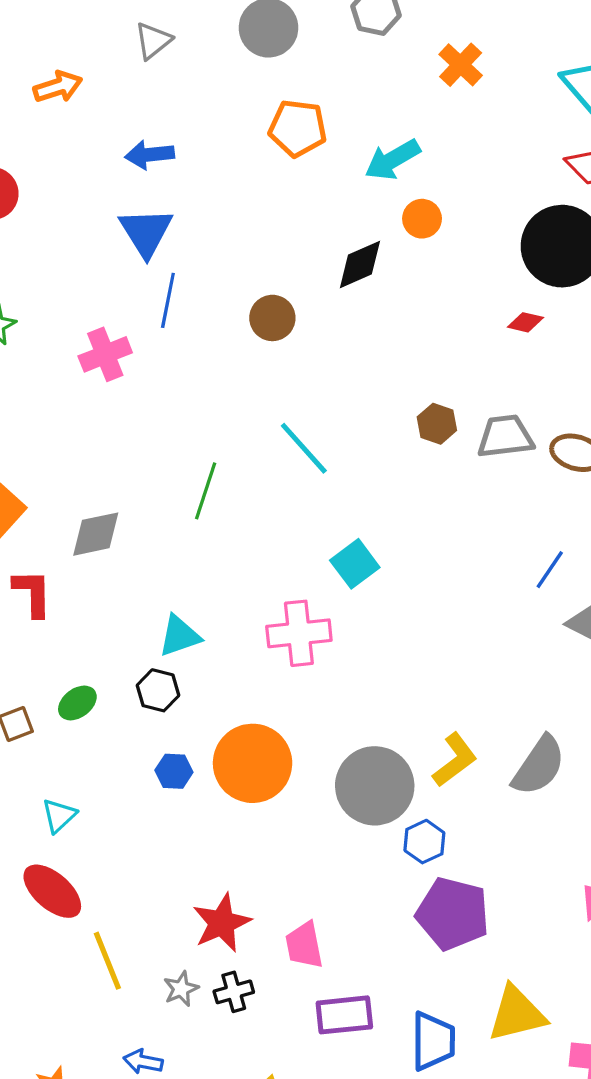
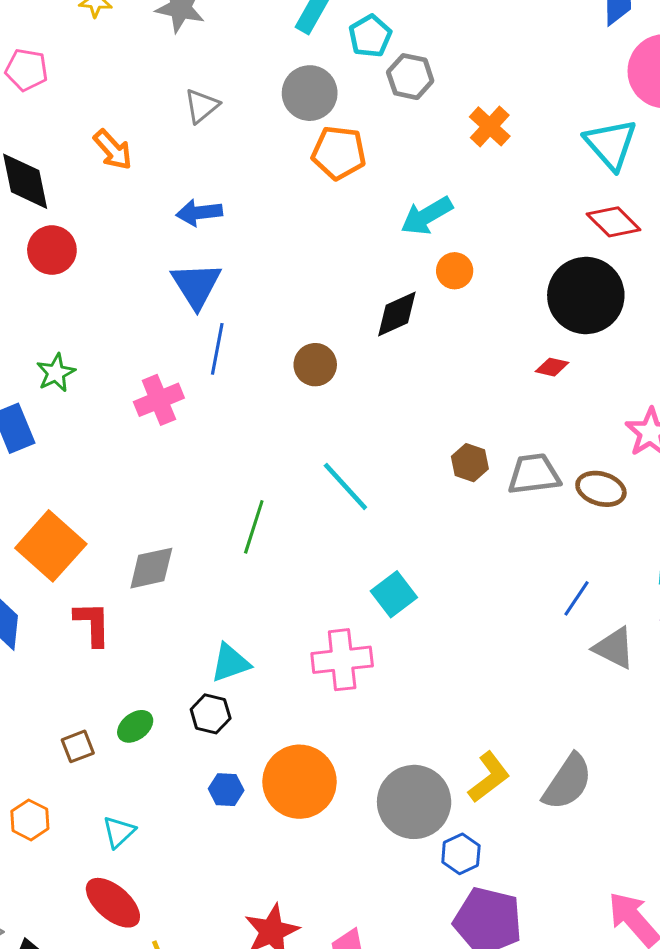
orange arrow: (58, 87) -> (113, 150), turned 66
orange pentagon: (298, 128) -> (339, 153), moved

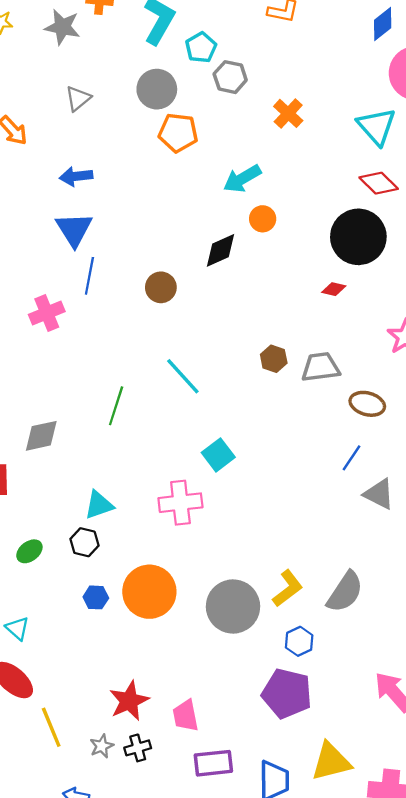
brown ellipse: (601, 489) -> (367, 404), moved
cyan triangle: (119, 832) -> (17, 628), turned -35
blue hexagon: (461, 854) -> (299, 641), moved

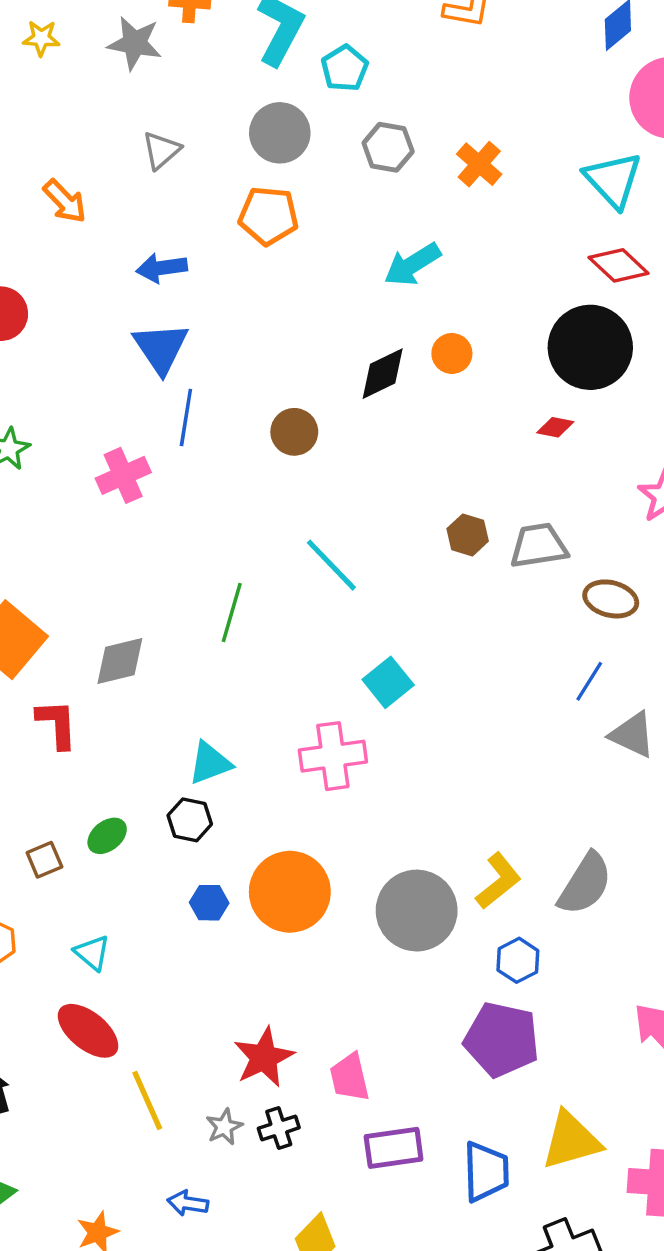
gray hexagon: (230, 77) -> (388, 147), moved
orange pentagon: (178, 133) -> (268, 216), moved
orange circle: (263, 219) -> (452, 353), moved

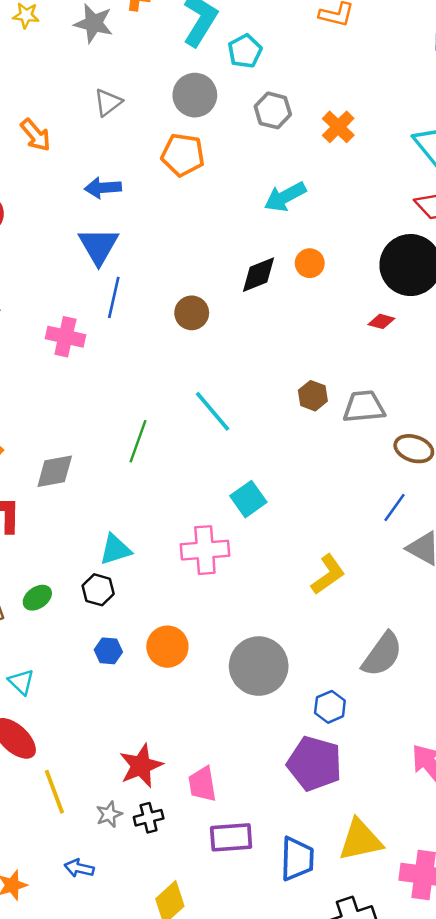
pink cross: (123, 475) -> (65, 337), turned 33
yellow L-shape: (498, 881) -> (328, 574), moved
orange circle: (290, 892) -> (167, 647), size x0.7

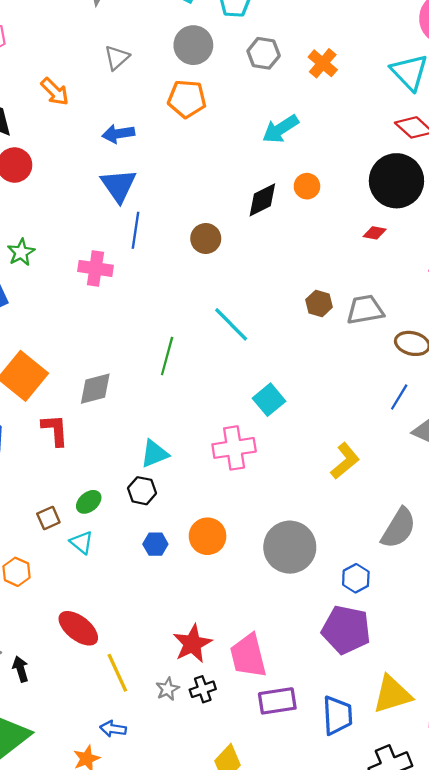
cyan triangle: (21, 682) -> (82, 542), moved
pink trapezoid: (202, 784) -> (248, 656), size x1.4
blue arrow: (79, 868) -> (113, 729), moved

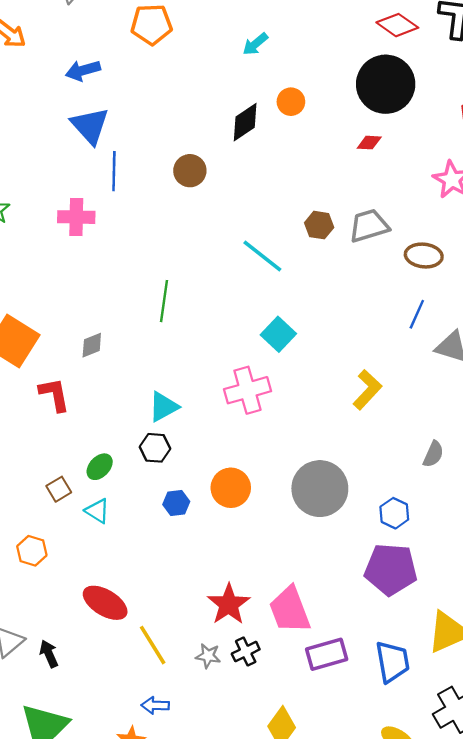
cyan arrow: (281, 129) -> (255, 44), size x0.7
cyan line: (231, 324) -> (262, 256), moved
gray diamond: (95, 389) -> (92, 345), size x0.7
gray semicircle: (399, 528) -> (433, 454), size x0.6
gray star: (167, 689) -> (208, 656), turned -30

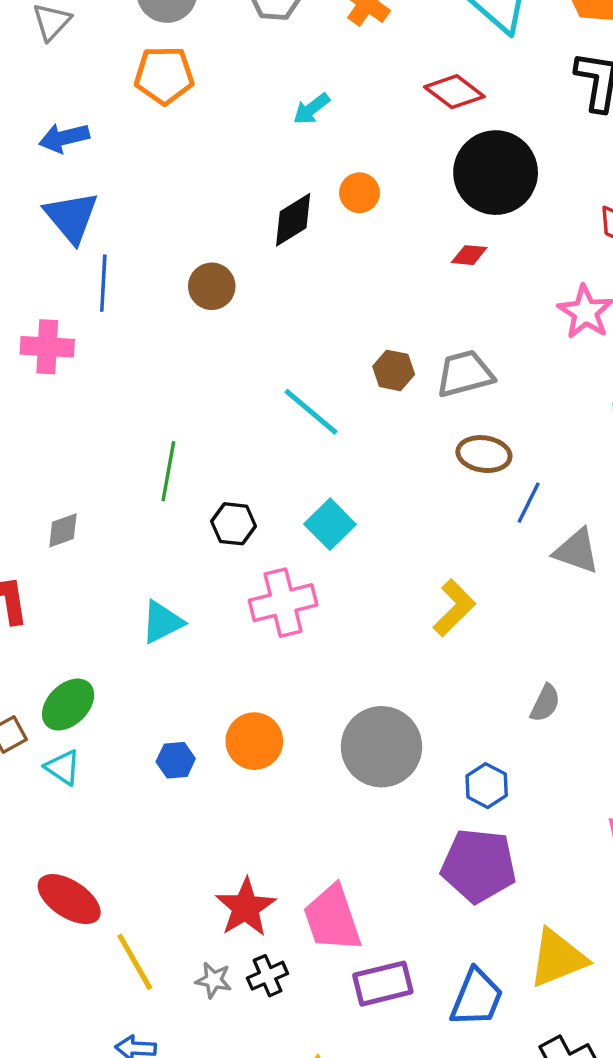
red diamond: (397, 25) -> (454, 92), moved
brown ellipse: (424, 256) -> (484, 454), moved
black hexagon: (155, 448) -> (234, 524), moved
green ellipse: (100, 467) -> (68, 705), size x1.4
blue trapezoid: (393, 662) -> (477, 998), turned 30

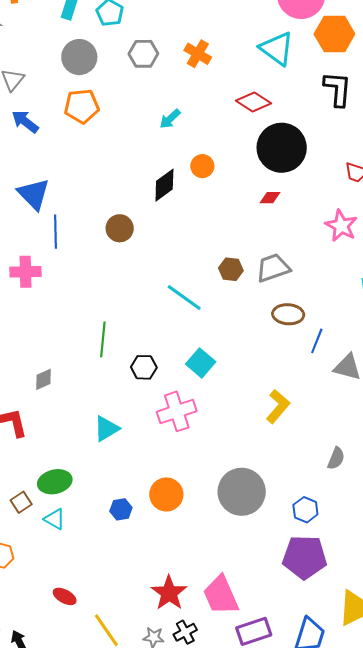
blue arrow: (64, 138) -> (25, 122), moved, turned 56
green ellipse: (68, 705) -> (55, 482), turned 36
red ellipse: (69, 899) -> (65, 596), size x0.6

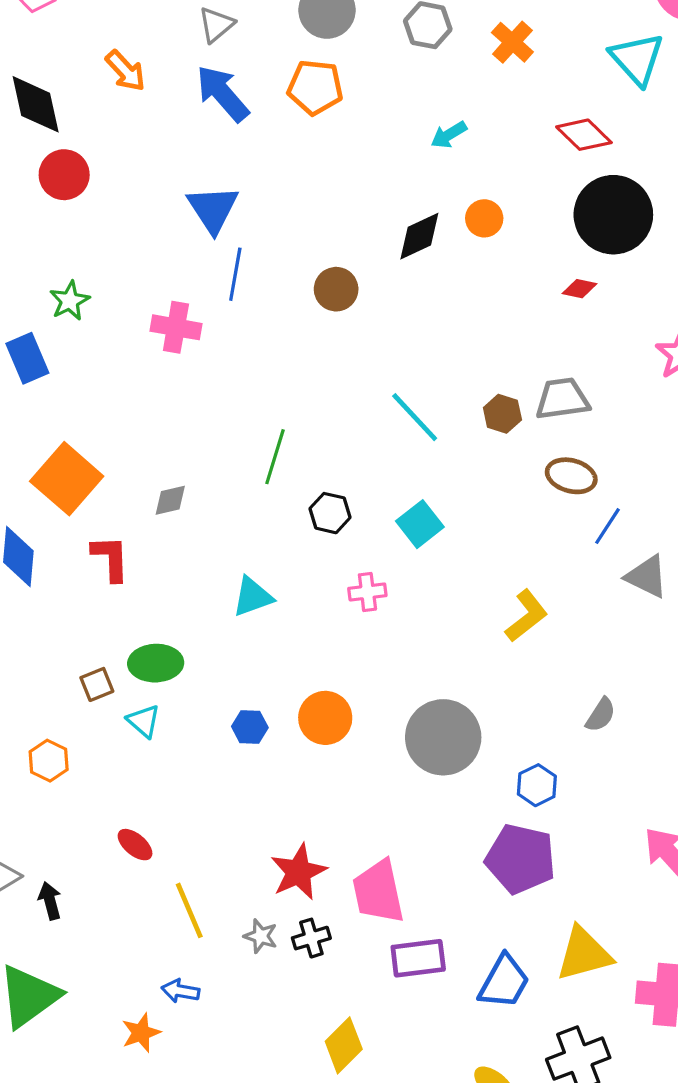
blue arrow: (25, 122) -> (223, 94), size x1.4
brown hexagon: (231, 269) -> (502, 414), moved
pink cross: (177, 411) -> (367, 592), size x0.6

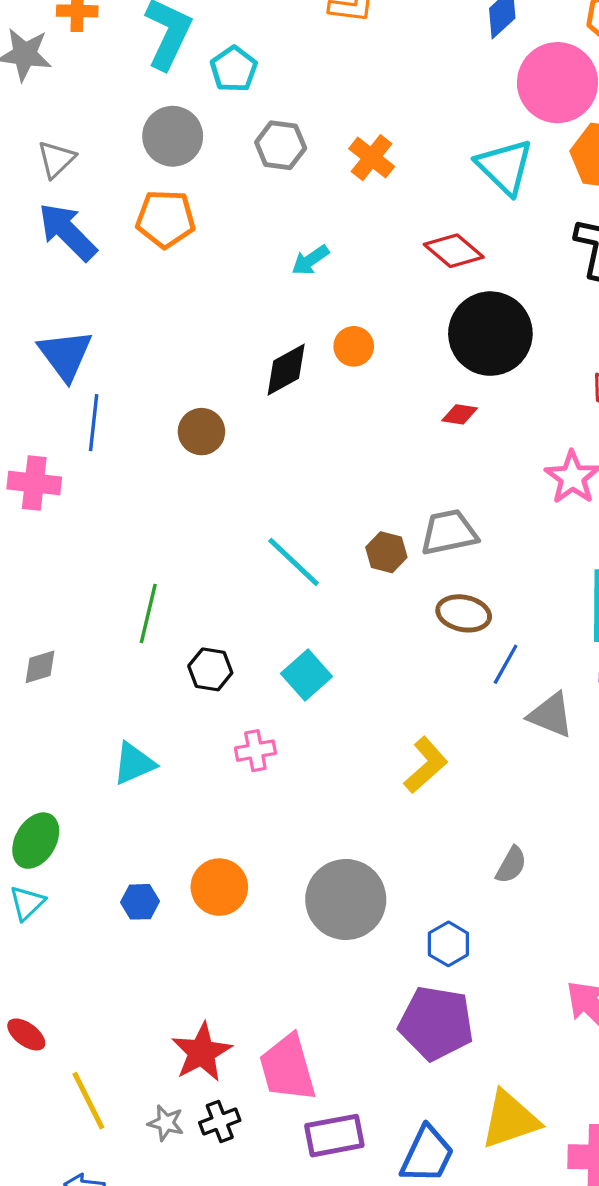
green ellipse: (156, 663) -> (36, 841), turned -54
cyan triangle: (144, 721) -> (27, 903), turned 39

